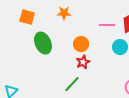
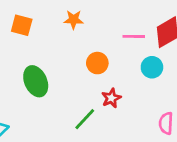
green ellipse: (43, 43) -> (36, 81), moved
red star: (83, 62) -> (111, 98), moved

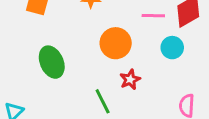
orange circle: (97, 63) -> (116, 43), size x1.4
green line: (85, 119) -> (103, 101), turned -70

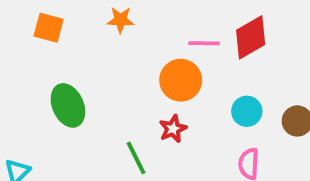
orange circle: (116, 43) -> (181, 80), moved
cyan circle: (172, 48) -> (247, 111), moved

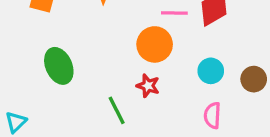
red star: (173, 129) -> (148, 86), turned -30

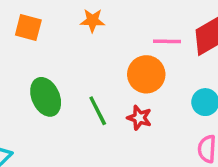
green line: (117, 110) -> (98, 111), moved

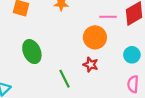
green line: (98, 111) -> (65, 79), moved

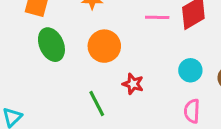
orange circle: (95, 37) -> (104, 46), moved
green ellipse: (32, 52) -> (51, 45), moved

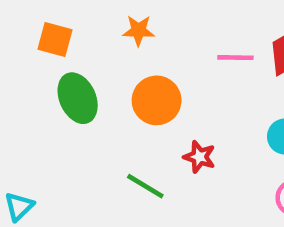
green line: (97, 103) -> (145, 186), turned -32

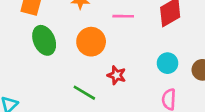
pink line: (235, 58) -> (123, 16), moved

